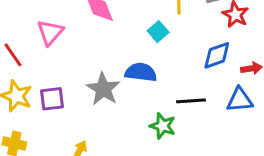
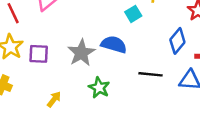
blue diamond: (217, 55) -> (177, 41), turned -40
green star: (163, 126) -> (99, 88), moved

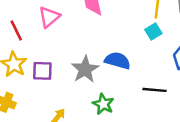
cyan square: (133, 14) -> (153, 32), moved

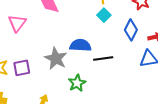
black line: (155, 90) -> (103, 59), moved
green star: (103, 104) -> (77, 83), turned 30

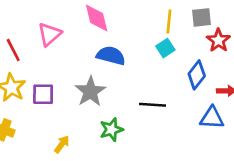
blue semicircle: (80, 45) -> (111, 56), moved

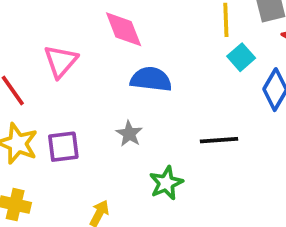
cyan square: (165, 48) -> (241, 57), moved
gray star: (90, 91) -> (129, 134), size x0.6

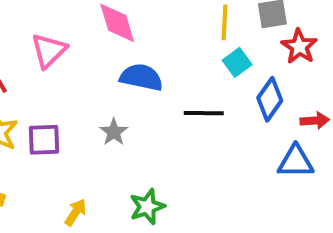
black line: (219, 140) -> (204, 113), moved
green star: (166, 183) -> (147, 207), moved

